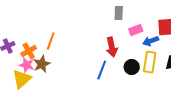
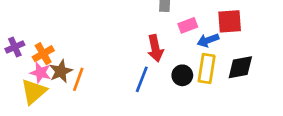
orange line: (51, 41) -> (78, 79), moved

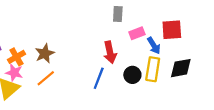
blue arrow: (208, 40) -> (154, 46), turned -102
brown star: (61, 71) -> (45, 53), moved
orange line: (78, 79) -> (46, 78), turned 30

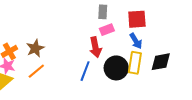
red square: (172, 30) -> (137, 19), moved
pink rectangle: (137, 33) -> (107, 30), moved
black circle: (132, 75) -> (116, 68), size x1.5

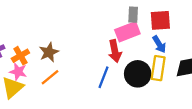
gray rectangle: (103, 12) -> (133, 15), moved
pink rectangle: (107, 30) -> (127, 32), size x1.5

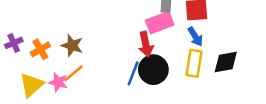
brown star: (49, 52) -> (72, 46), turned -30
pink star: (18, 72) -> (58, 82), moved
black circle: (138, 74) -> (153, 70), moved

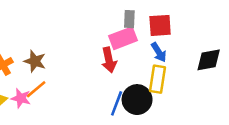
black diamond: (226, 62) -> (209, 60), moved
black circle: (153, 70) -> (137, 100), moved
blue line: (133, 73) -> (117, 103), moved

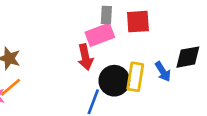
blue arrow: (159, 52) -> (163, 72), moved
black circle: (137, 100) -> (114, 81), moved

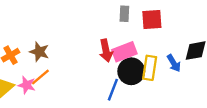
pink rectangle: (100, 35) -> (124, 52), moved

